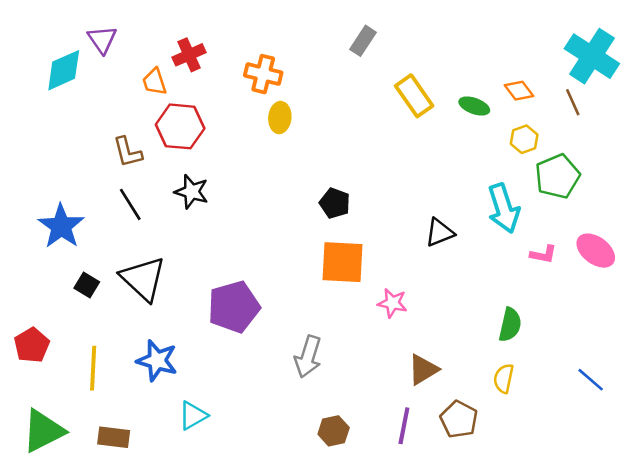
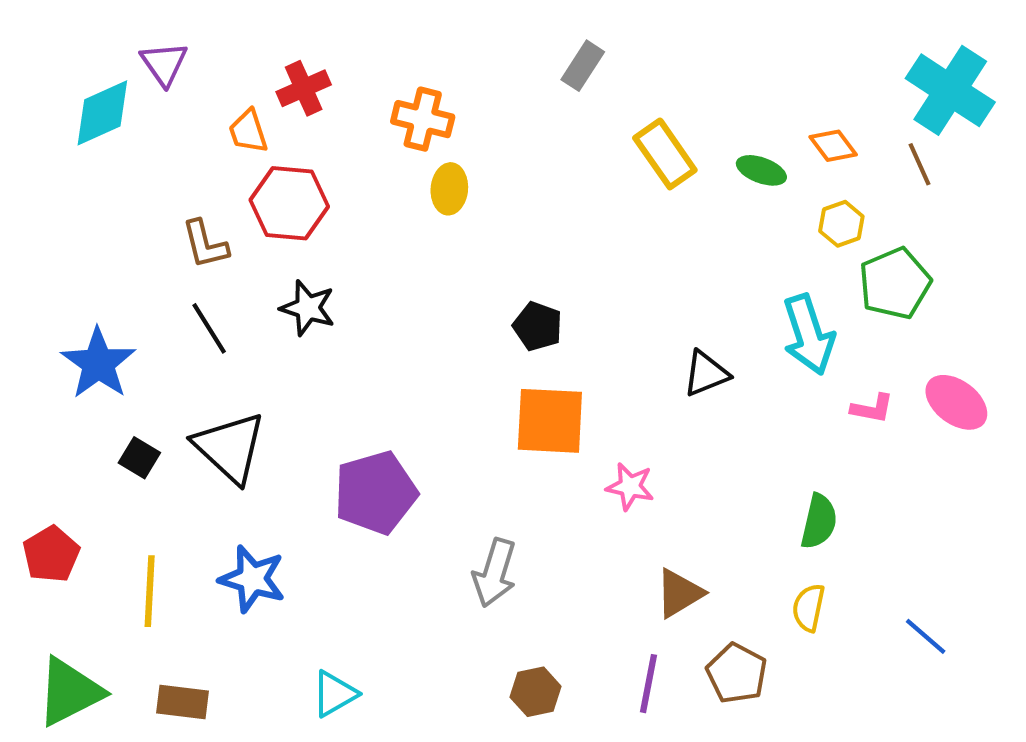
blue line: (591, 380) -> (926, 636), moved
cyan triangle: (193, 416) -> (334, 694), moved

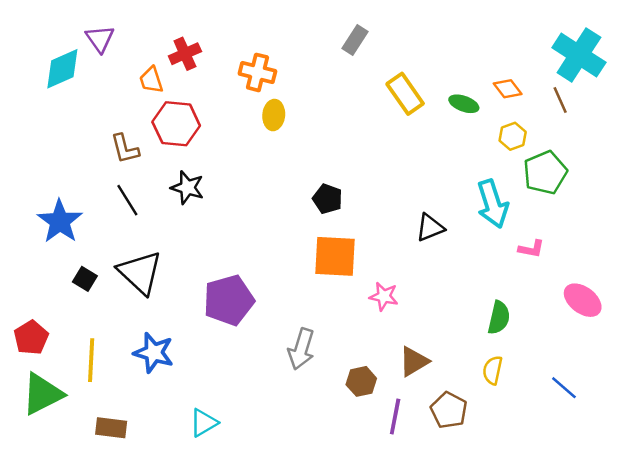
pink ellipse: (956, 402) -> (583, 300), moved
green triangle: (70, 692) -> (42, 394), moved
brown hexagon: (536, 692) -> (361, 381), moved

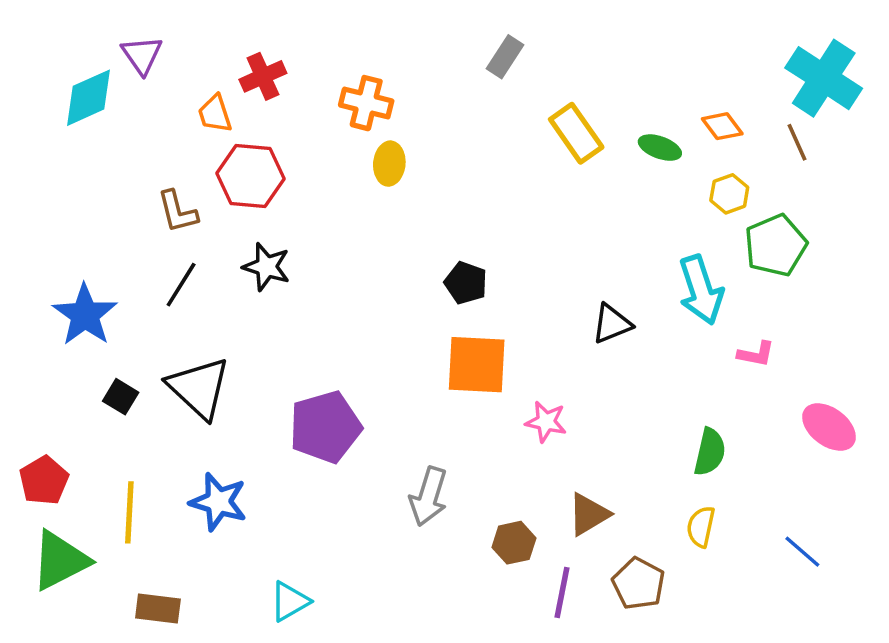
black line: (127, 200) -> (181, 285), turned 64

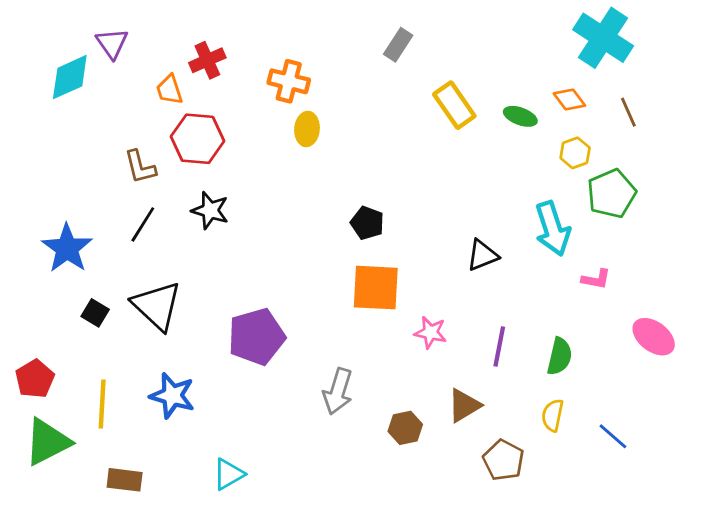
cyan cross: (824, 78) -> (603, 38), moved
blue line: (802, 552) -> (613, 436), moved
purple line: (562, 593) -> (499, 346), moved

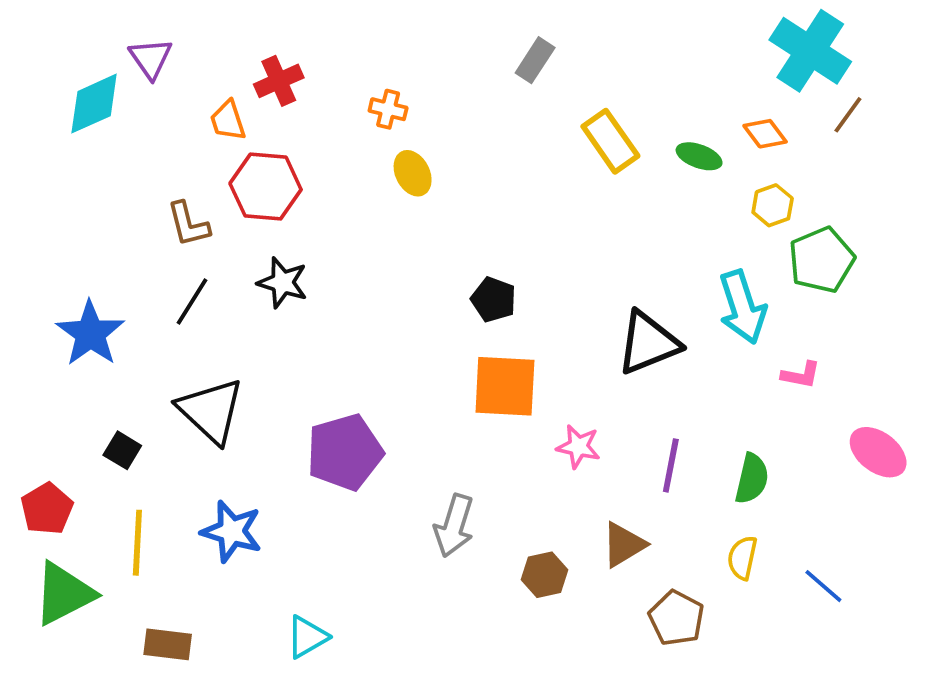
orange cross: (289, 81) -> (388, 109), size x0.7
brown line: (628, 112) -> (848, 115), moved, turned 60
yellow ellipse: (307, 129) -> (413, 173), turned -32
black triangle: (482, 255) -> (648, 343), size x1.5
black square: (95, 313) -> (122, 450), moved

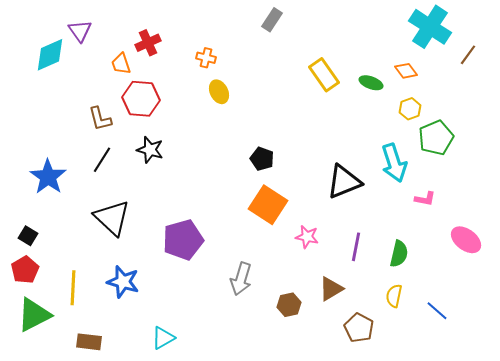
gray rectangle: (535, 60) -> (272, 20), moved
brown line: (848, 115) -> (468, 55), moved
orange square: (505, 386) -> (268, 205), turned 30
black square: (122, 450) -> (28, 236), moved

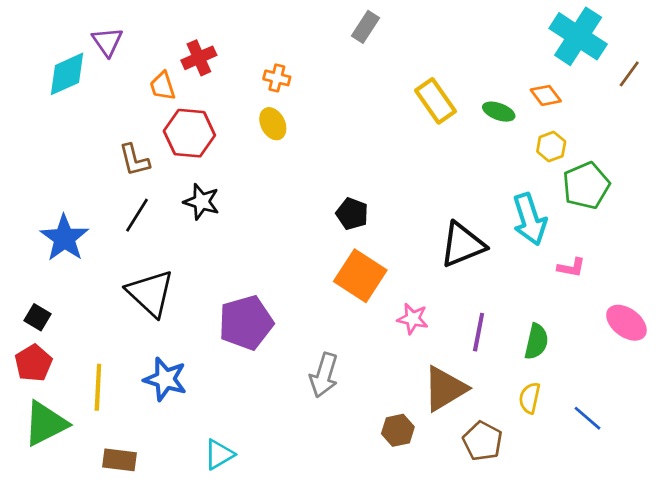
yellow ellipse: (219, 92) -> (273, 124), moved
brown triangle: (331, 289) -> (445, 389), size x1.4
brown hexagon: (289, 305) -> (398, 430), moved

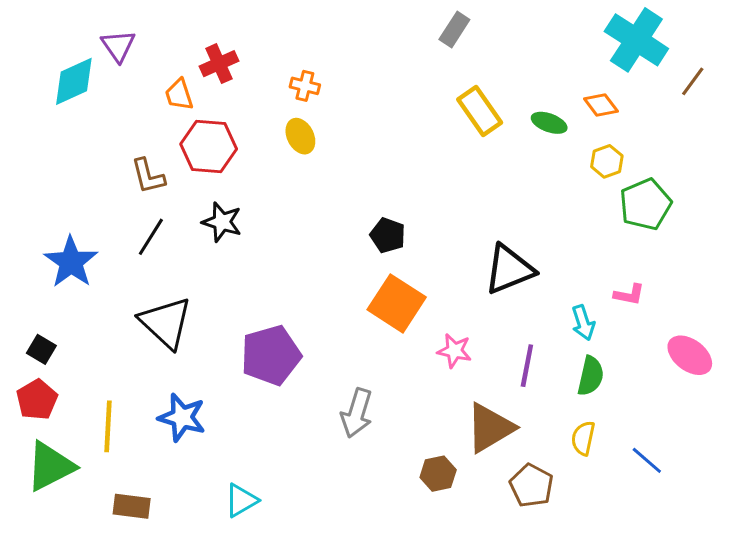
gray rectangle: (366, 27) -> (454, 30), moved
cyan arrow: (530, 219) -> (583, 323), moved, size x0.6

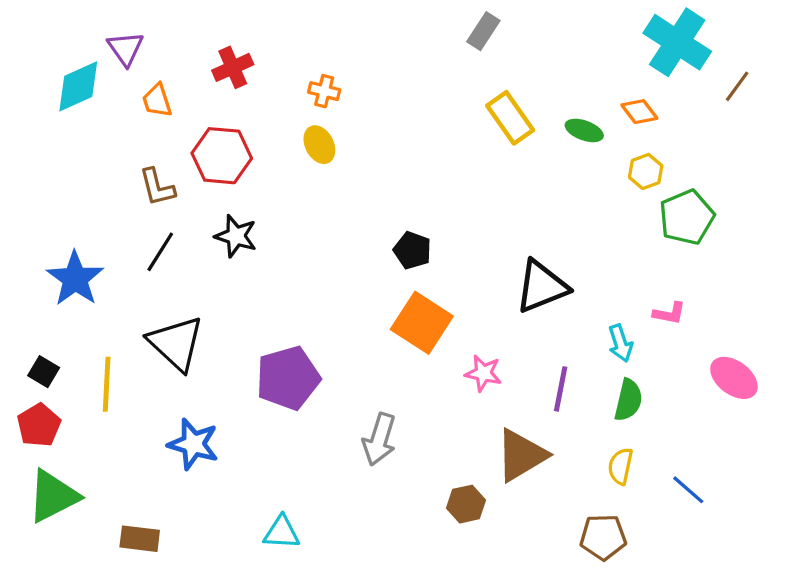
orange trapezoid: (179, 95) -> (157, 101), moved
yellow line: (108, 426) -> (107, 384), moved
brown pentagon: (531, 486) -> (603, 537), moved, turned -30
cyan triangle: (241, 500) -> (282, 532), moved, turned 33

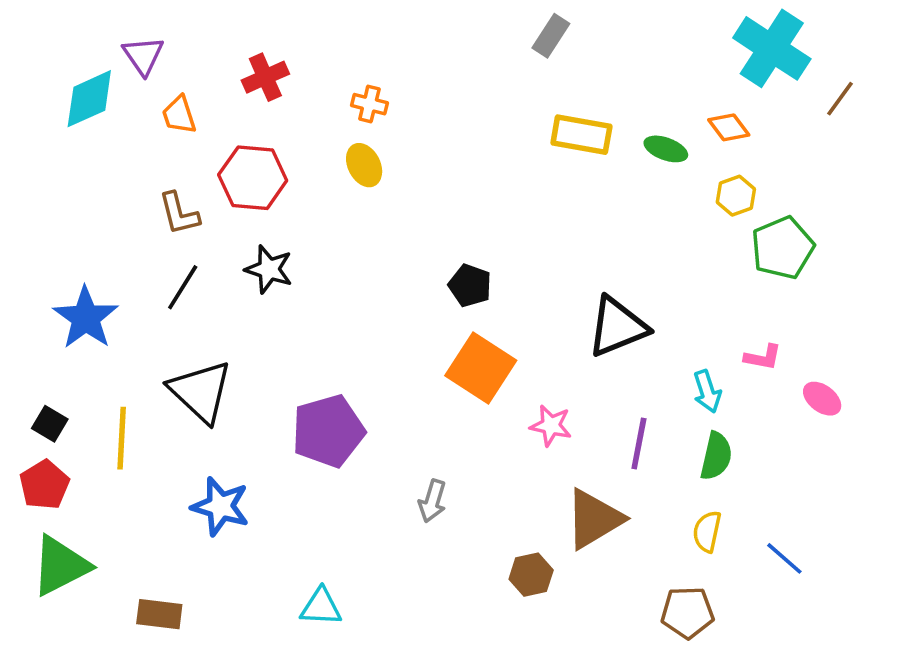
yellow rectangle: (510, 118) -> (581, 135), turned -45
pink ellipse: (734, 378) -> (822, 399), moved, size x0.7
gray arrow: (379, 439) -> (432, 501), size x0.7

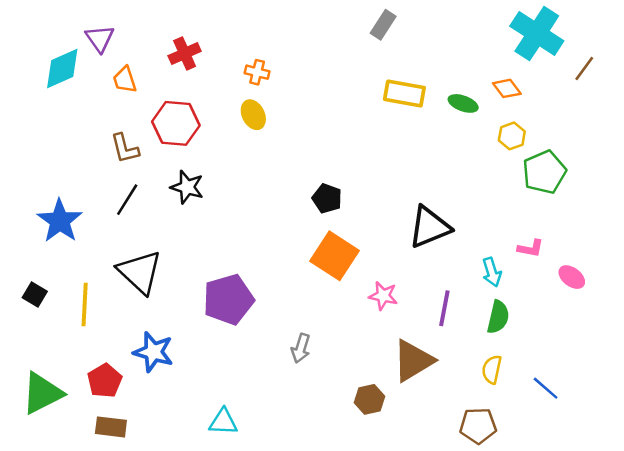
red pentagon: (44, 485) -> (105, 381), moved

